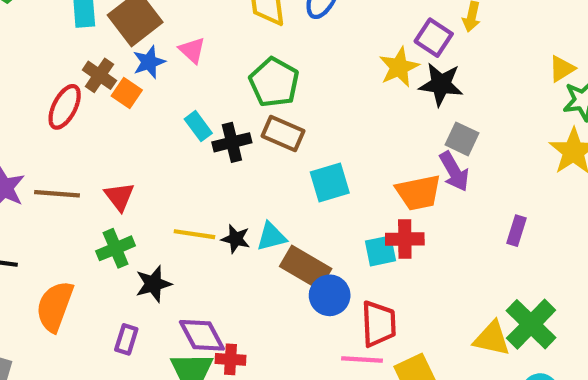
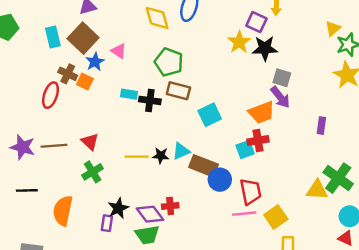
cyan rectangle: (198, 126) -> (129, 94), turned -35
black cross: (232, 142) -> (150, 100), turned 30
black star: (153, 284) -> (118, 208), moved
red cross: (231, 359) -> (170, 206), moved

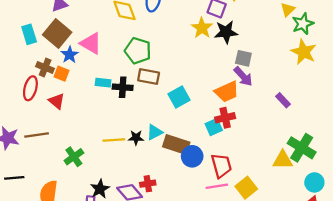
pink triangle: (119, 51) -> (91, 43), size x1.5
purple rectangle: (321, 126) -> (283, 100), turned -48
red triangle: (90, 142) -> (57, 101), moved

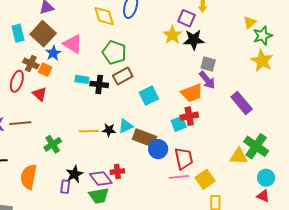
brown rectangle: (149, 77) -> (123, 76), turned -42
purple rectangle: (283, 100) -> (242, 103), size x1.6

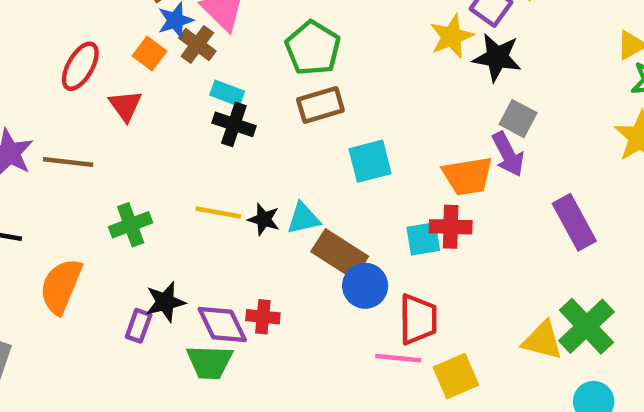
brown cross: (31, 63) -> (197, 45), moved
black cross: (99, 84) -> (234, 124), moved

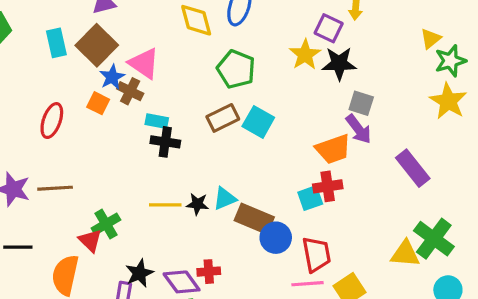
green pentagon: (313, 48) -> (236, 69), moved
red triangle: (125, 106) -> (90, 241), moved
cyan square: (370, 161) -> (258, 122), moved, turned -36

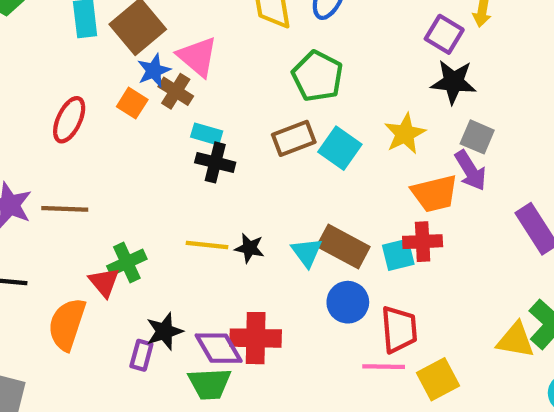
yellow star: (305, 55) -> (405, 134), moved
cyan triangle: (225, 199) -> (307, 252), moved, turned -50
brown rectangle: (254, 219) -> (343, 246), moved
red cross: (209, 272) -> (256, 338), size x1.6

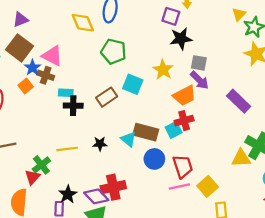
orange square: (132, 103) -> (26, 86), turned 32
brown rectangle: (294, 138) -> (107, 97), moved
yellow line: (207, 245) -> (67, 149), moved
red triangle: (104, 282) -> (32, 177), turned 35

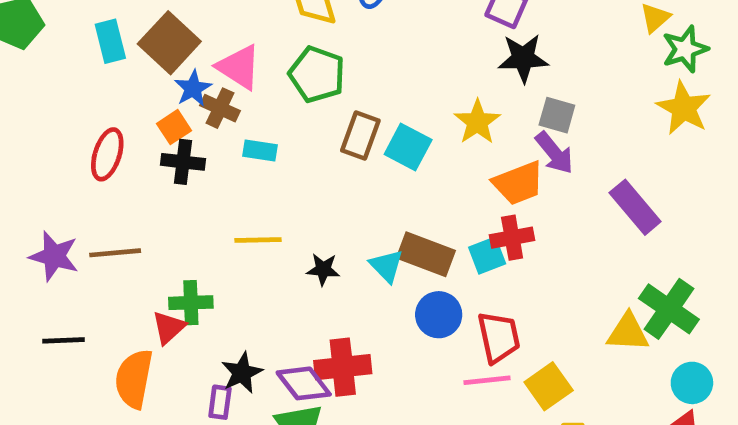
green pentagon: (113, 51) -> (317, 74), moved
brown rectangle: (107, 97) -> (360, 136), moved, turned -42
black cross: (73, 106) -> (183, 162), moved
yellow line: (67, 149) -> (258, 240), moved
green cross: (41, 165) -> (191, 303), turned 30

